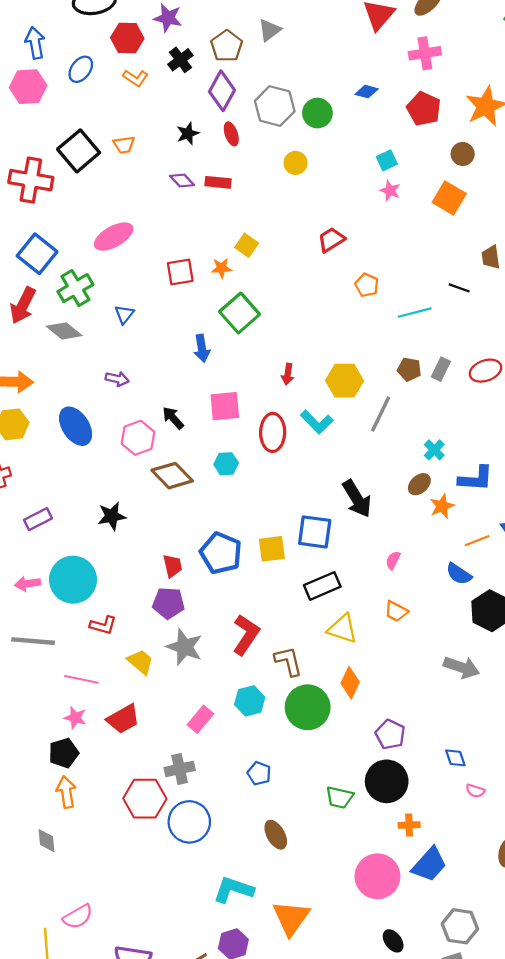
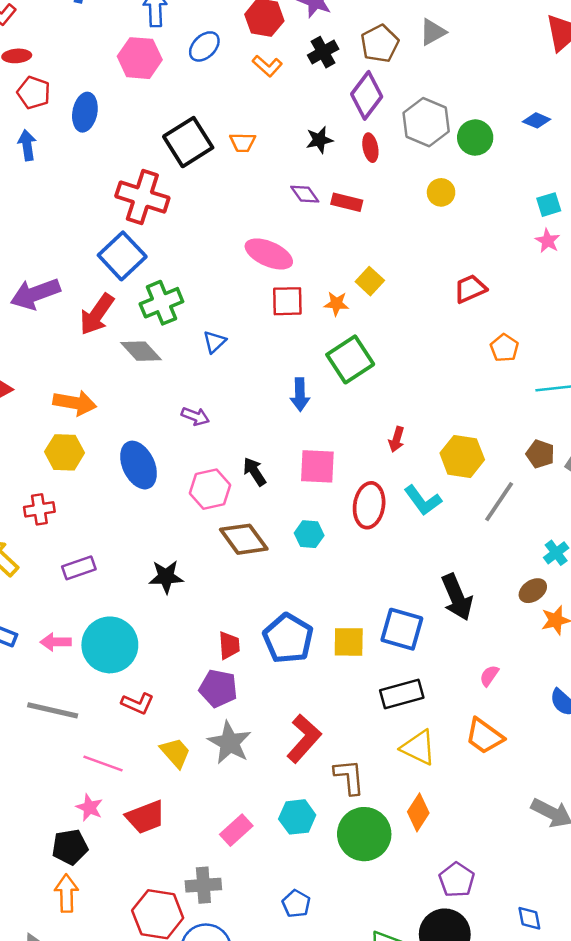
red cross: (31, 180) -> (142, 197), moved
pink ellipse: (114, 237) -> (269, 254), moved, turned 45
orange trapezoid: (396, 611) -> (484, 736), size x1.4

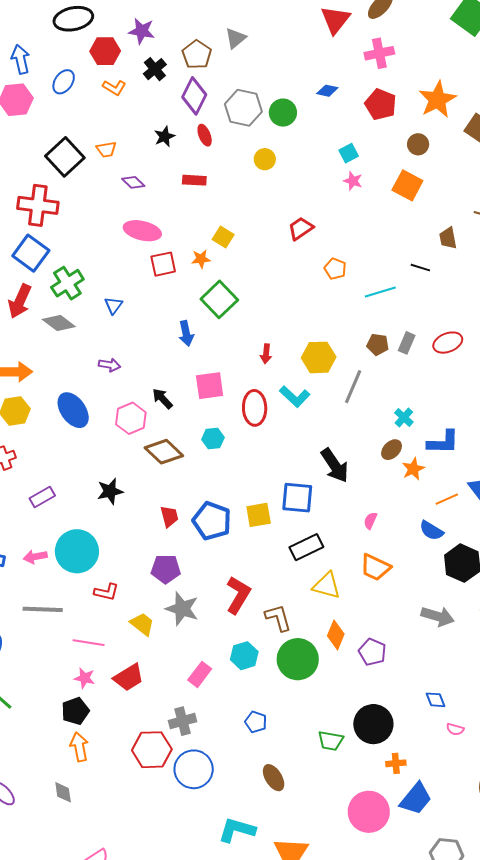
purple diamond: (305, 194) -> (133, 182), moved
red trapezoid: (229, 645) -> (169, 516), moved
purple pentagon: (457, 880) -> (372, 652), moved

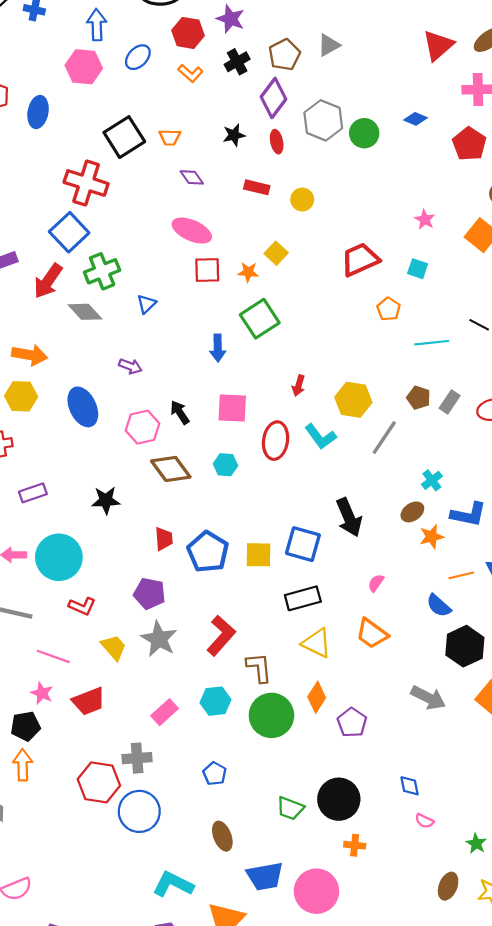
cyan square: (349, 153) -> (418, 269), moved, turned 36
yellow circle: (265, 159) -> (302, 200), moved
red trapezoid: (301, 228) -> (360, 260), size x1.4
blue trapezoid: (416, 799) -> (265, 876), moved, turned 30

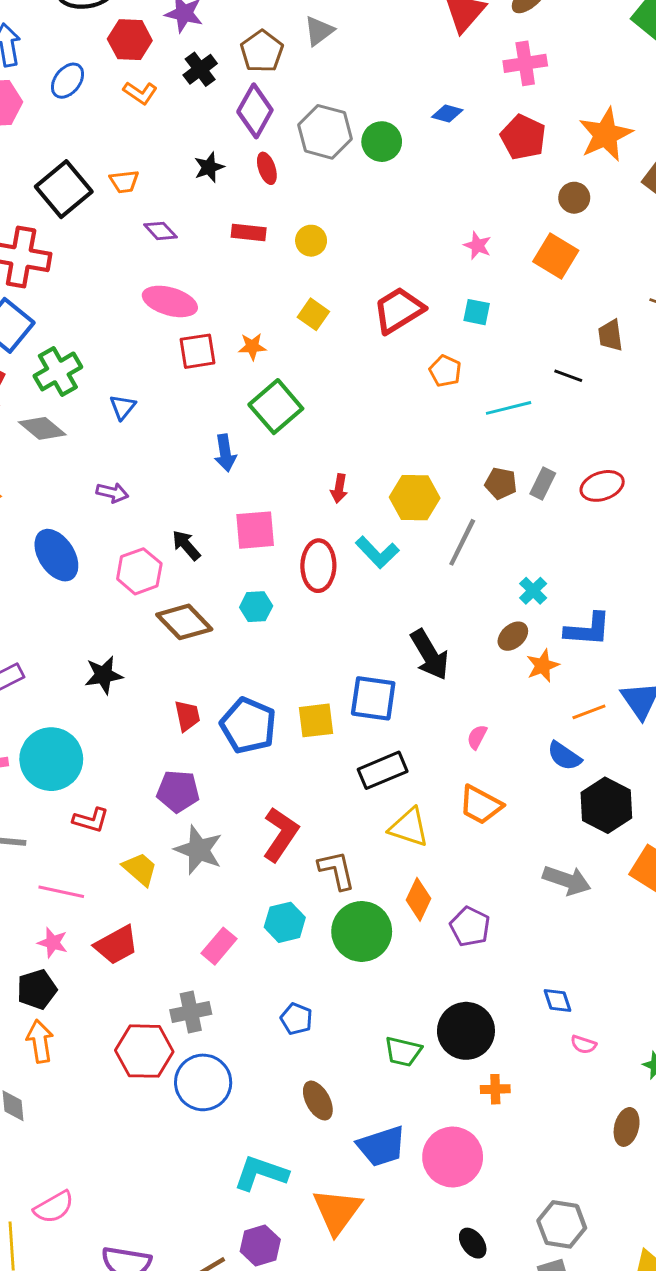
yellow square: (276, 253) -> (313, 314), moved

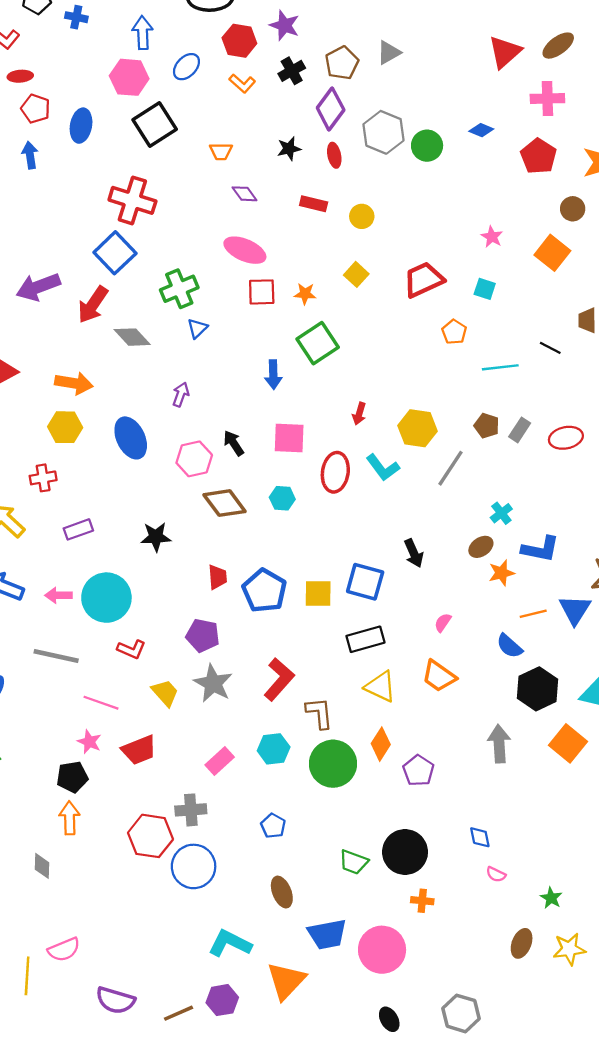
black square: (64, 189) -> (155, 124), moved
green cross: (58, 371) -> (179, 289), moved
purple arrow: (112, 493) -> (181, 394), turned -90
black arrow: (430, 655) -> (414, 553), size x0.7
gray arrow: (567, 880) -> (499, 744), turned -120

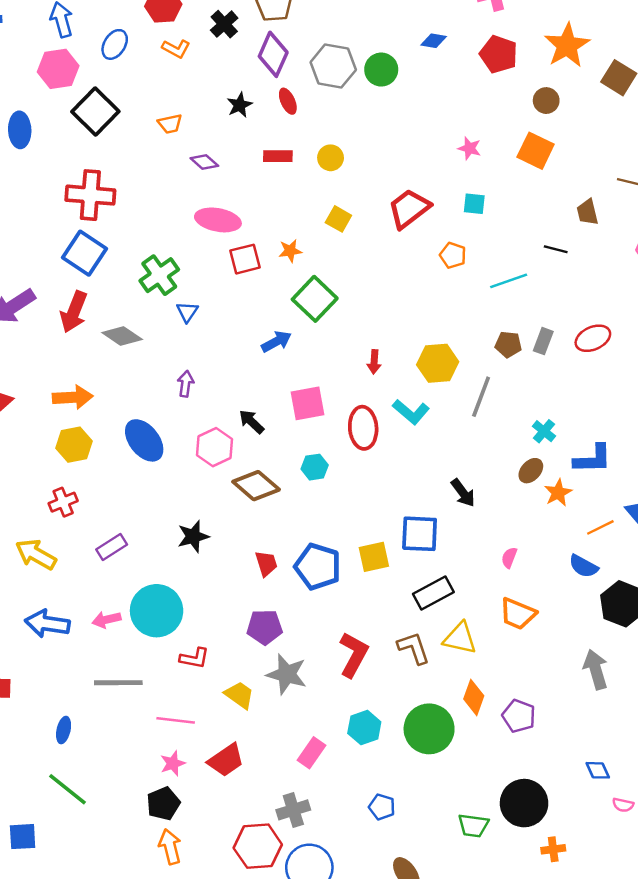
blue arrow: (273, 375) -> (276, 342), turned -104
brown L-shape: (319, 713) -> (414, 648), moved
pink star: (89, 742) -> (173, 763), turned -30

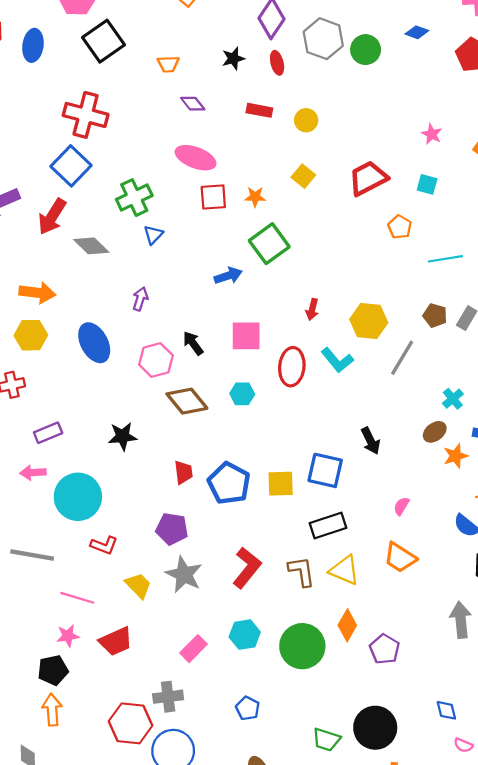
pink arrow: (106, 620) -> (33, 473), moved

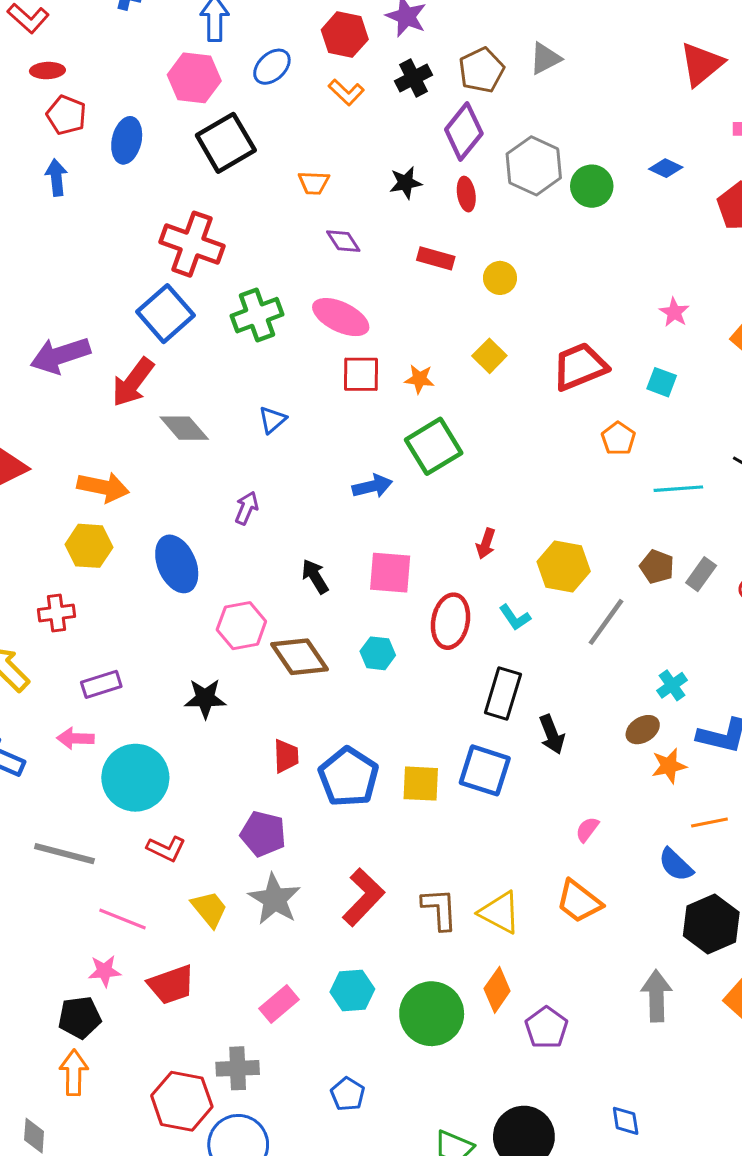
green cross: (134, 198) -> (257, 315), moved
pink hexagon: (156, 360) -> (241, 626), moved
cyan L-shape: (337, 360) -> (515, 617), size x0.7
black rectangle: (328, 525) -> (503, 694), moved, turned -60

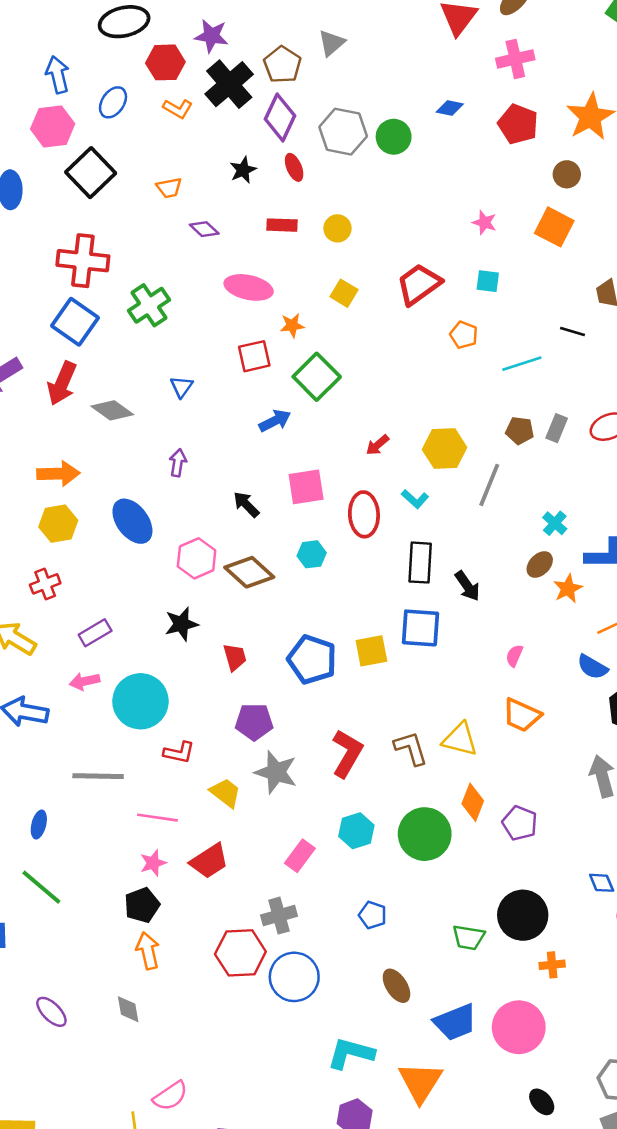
black cross: (413, 78) -> (229, 84), size x1.6
pink ellipse: (341, 317) -> (249, 287), moved
red square: (361, 374) -> (254, 356), moved
red arrow: (486, 544) -> (377, 445), turned 45
red trapezoid: (286, 756) -> (235, 657), moved

